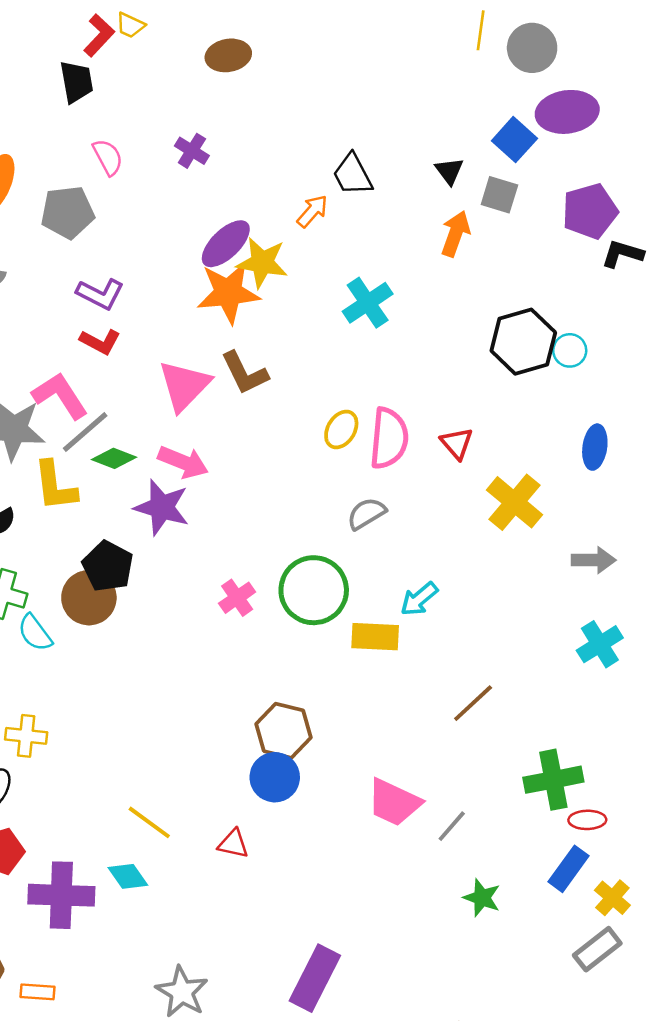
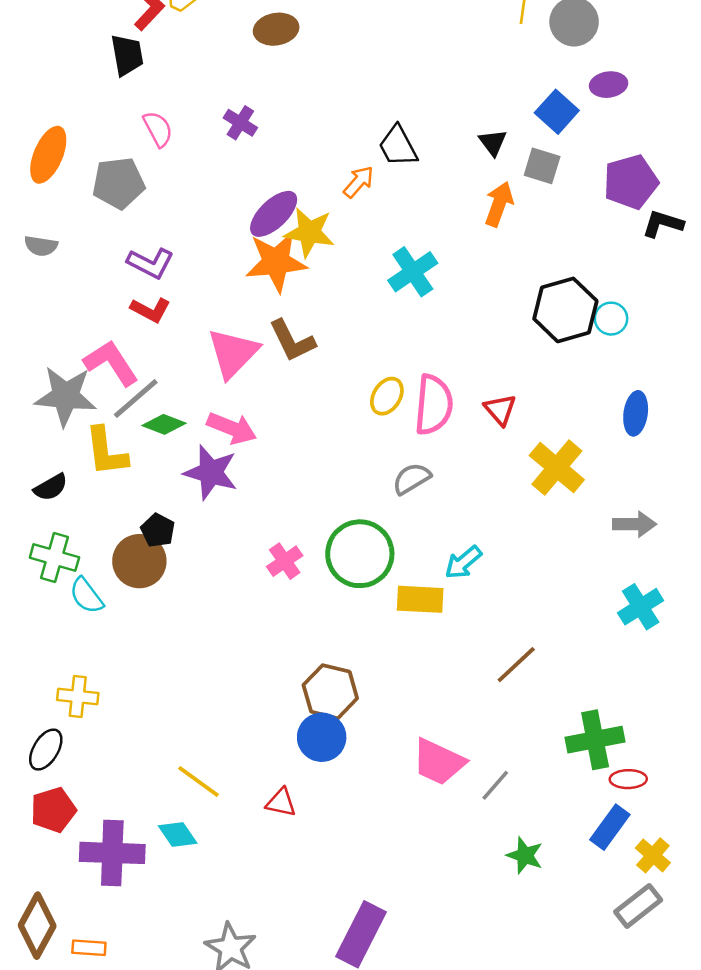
purple ellipse: (567, 112) -> (609, 85), size x0.6
black pentagon: (108, 566) -> (158, 530), size x0.7

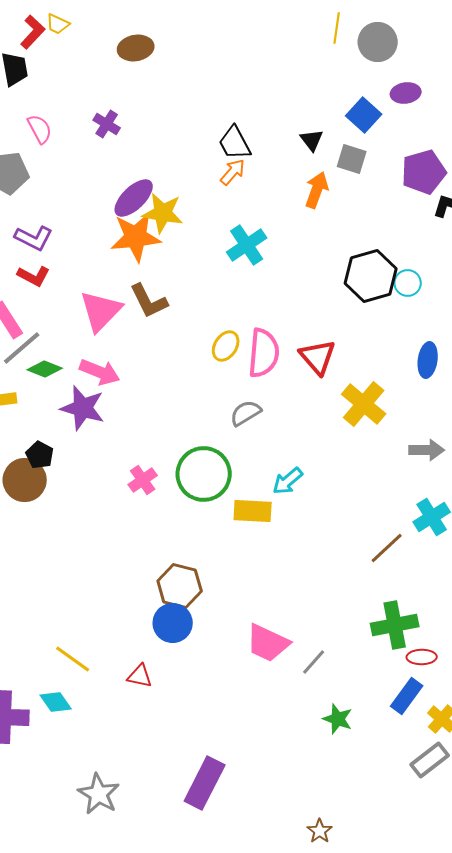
orange arrow: (359, 182) -> (233, 172), moved
red triangle: (500, 410) -> (318, 357), size x1.4
brown line: (516, 665) -> (387, 548), moved

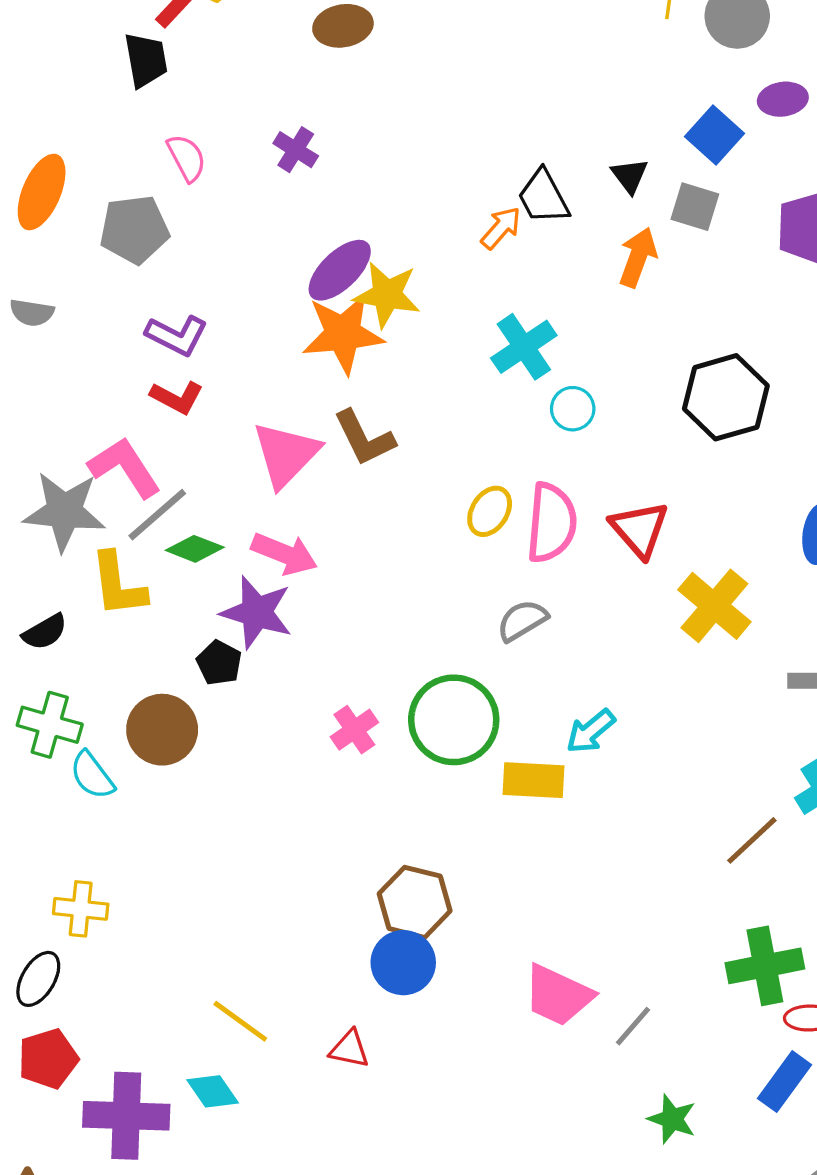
black trapezoid: (235, 143) -> (543, 197), moved
cyan circle: (408, 283) -> (573, 409), moved
black pentagon: (40, 455) -> (219, 663), moved

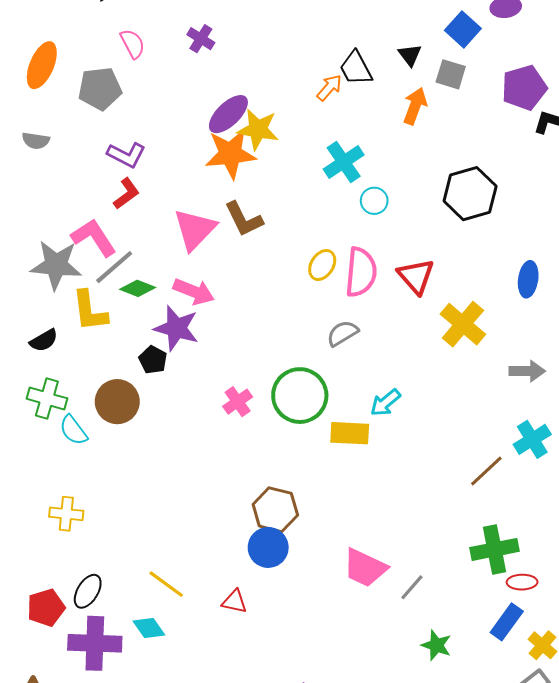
red L-shape: (177, 397) -> (126, 194), turned -64
black ellipse: (38, 979) -> (88, 591), moved

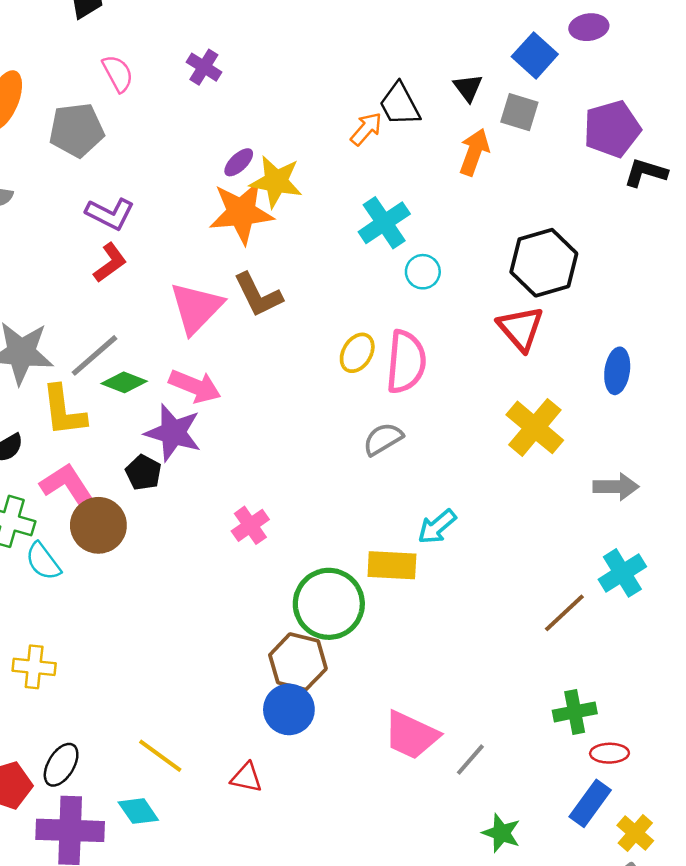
purple ellipse: (228, 114) -> (239, 162), size x0.6
pink L-shape: (94, 237) -> (69, 487), moved
red triangle: (416, 276) -> (521, 328), moved
green circle: (300, 396) -> (329, 604), moved
green cross: (495, 549) -> (575, 712), size x0.7

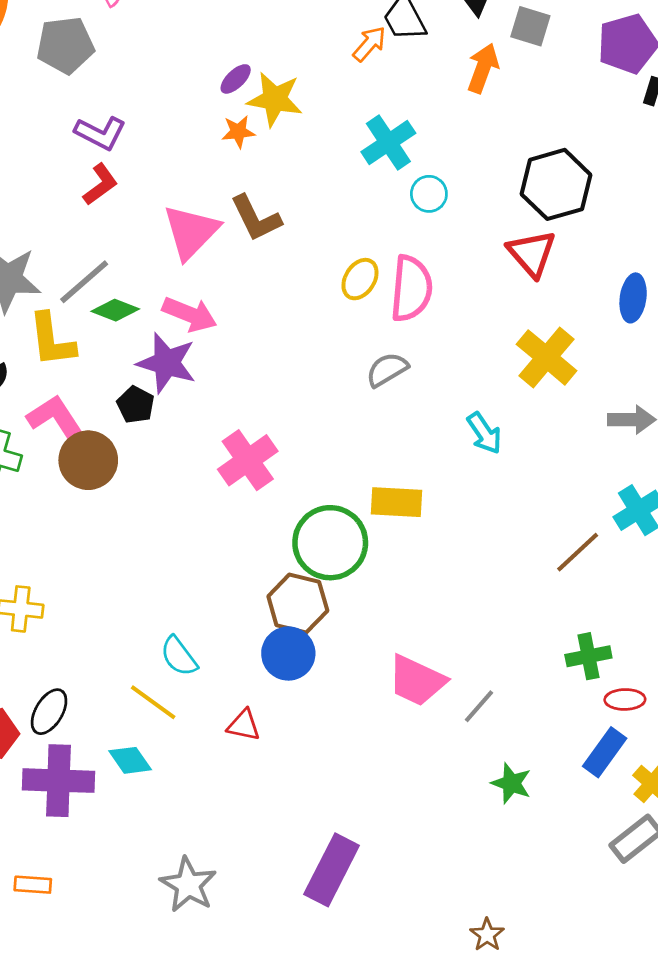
orange star: (241, 212) -> (238, 132), size x0.5
pink cross: (250, 525) -> (248, 460), size x1.5
cyan arrow: (437, 527) -> (484, 433), moved, turned -84
cyan semicircle: (43, 561) -> (179, 656), moved

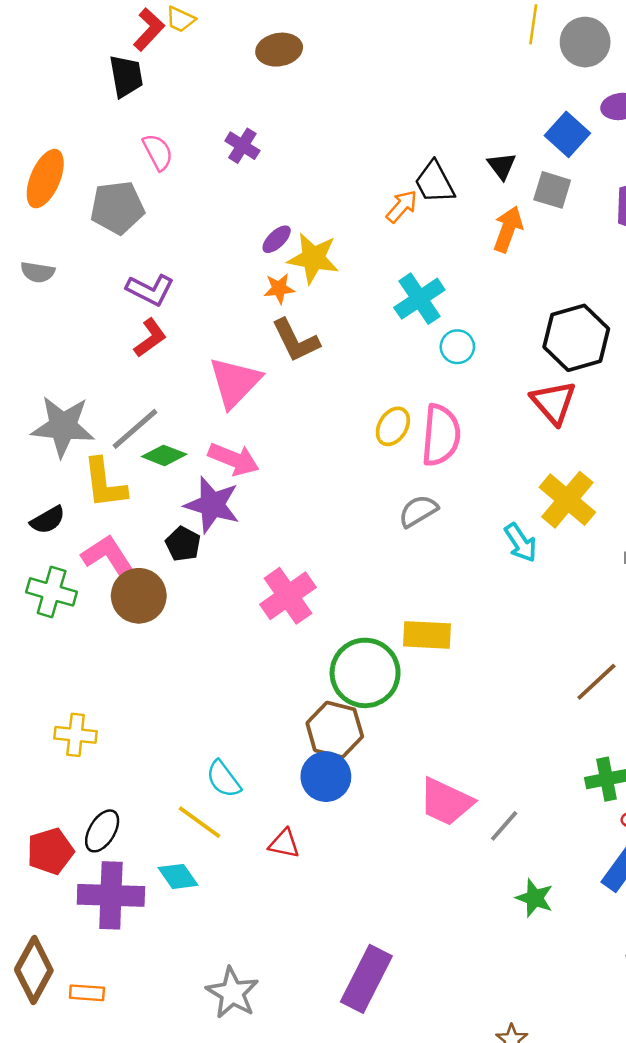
brown L-shape: (256, 218) -> (296, 340), moved
cyan arrow: (484, 433) -> (521, 543), moved

